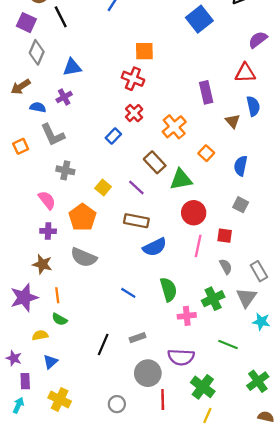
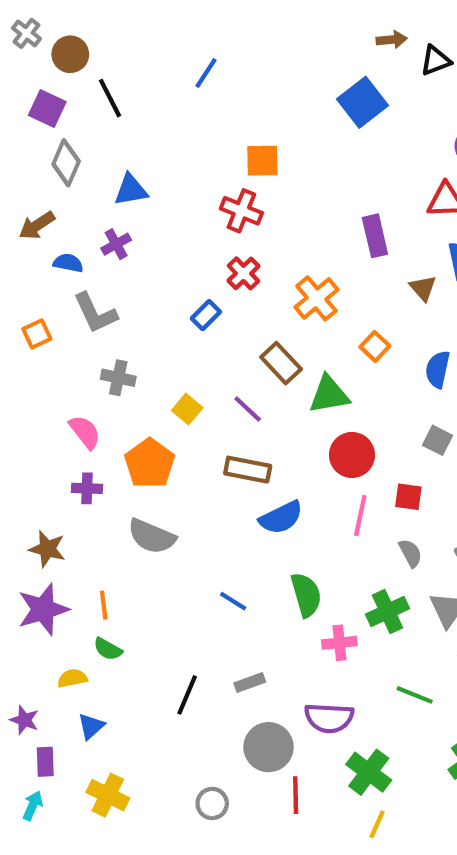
brown star: (42, 264) -> (47, 549), moved

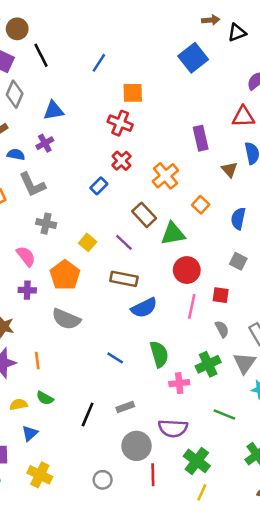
blue line: (206, 73) -> (99, 63), moved
green semicircle: (108, 649) -> (45, 398), moved

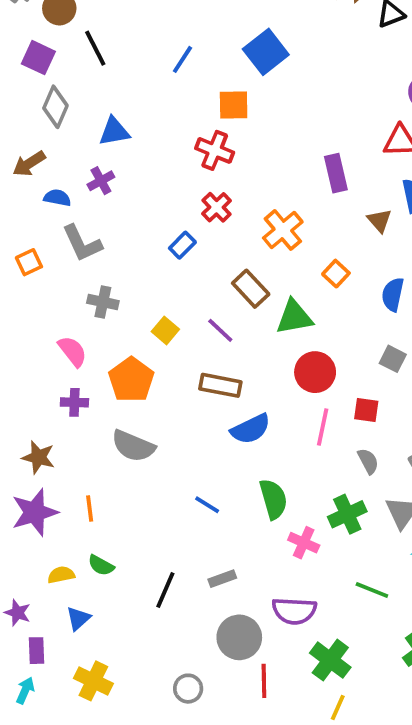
blue square: (193, 58) -> (266, 52), moved
pink cross: (179, 383) -> (304, 543), turned 30

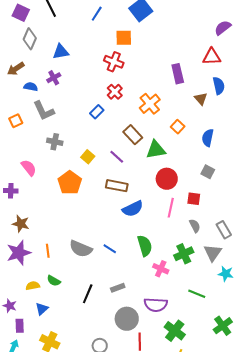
pink semicircle: (73, 351) -> (29, 168), moved
purple cross: (74, 402) -> (11, 191), moved
gray semicircle: (133, 446) -> (81, 249), moved

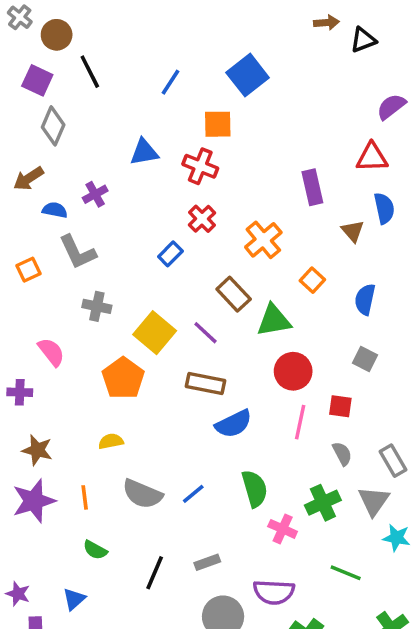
blue triangle: (61, 52) -> (144, 152), moved
yellow square: (88, 157) -> (155, 333), size x1.6
blue line: (110, 249) -> (193, 494), turned -72
yellow semicircle: (33, 286) -> (111, 441), moved

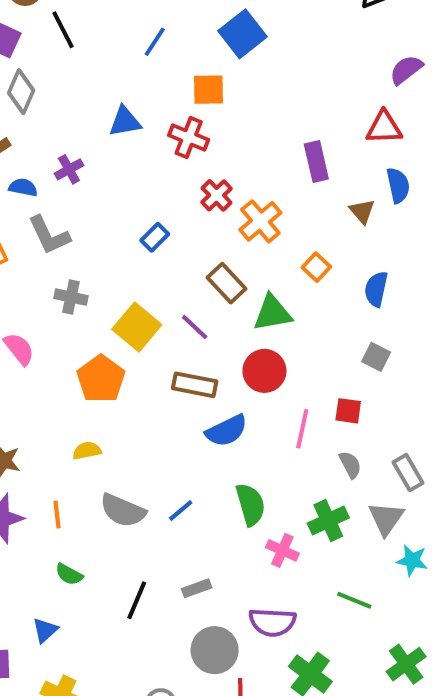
red cross: (202, 219) -> (217, 195), moved
red circle: (293, 371) -> (264, 371), moved

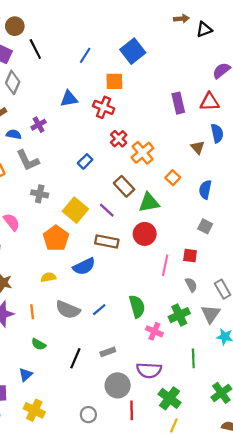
purple rectangle: (316, 161) -> (178, 103), moved
blue semicircle: (227, 431) -> (84, 266), moved
green line: (354, 600) -> (193, 358), turned 66

